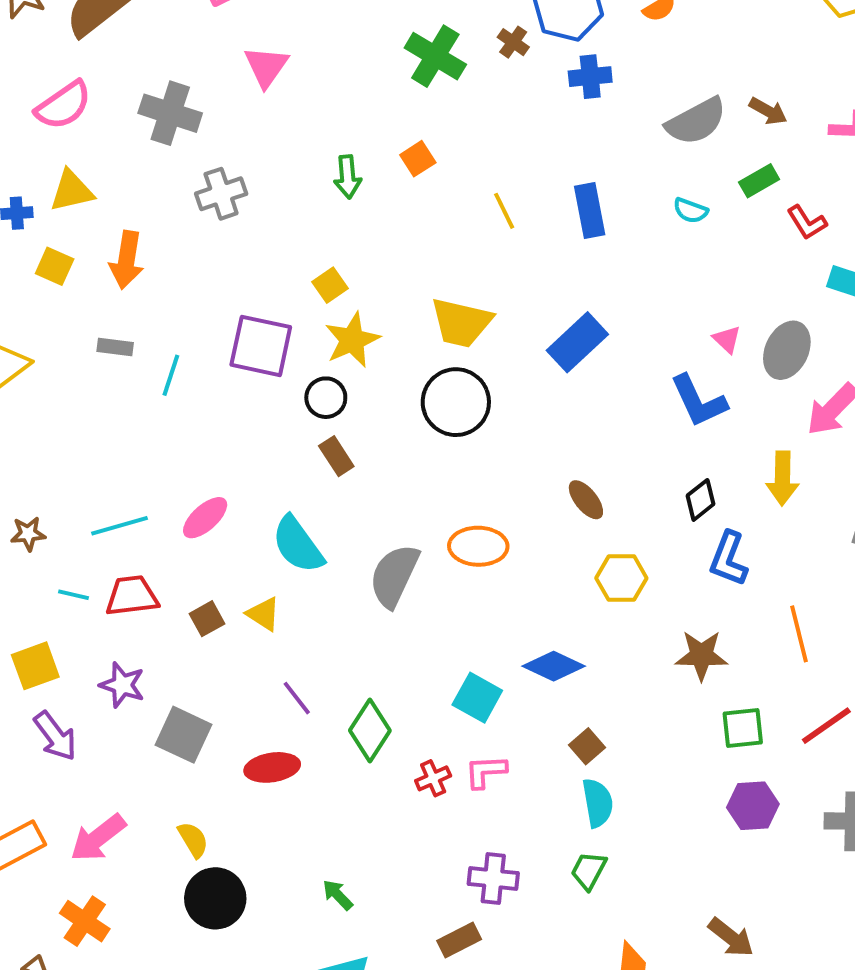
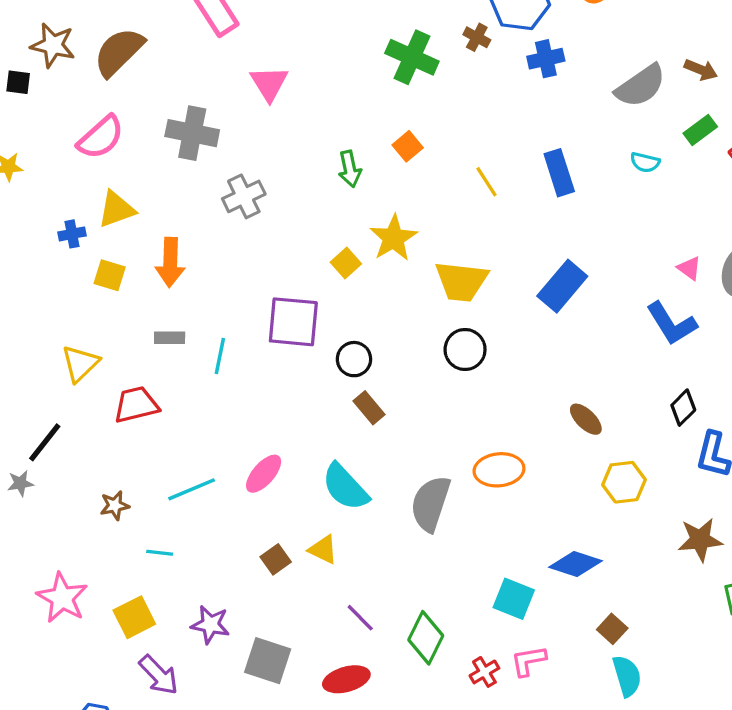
yellow star: (352, 340) -> (394, 238), moved
black circle: (456, 402) -> (465, 350), size x0.7
red trapezoid: (132, 596) -> (136, 405), moved

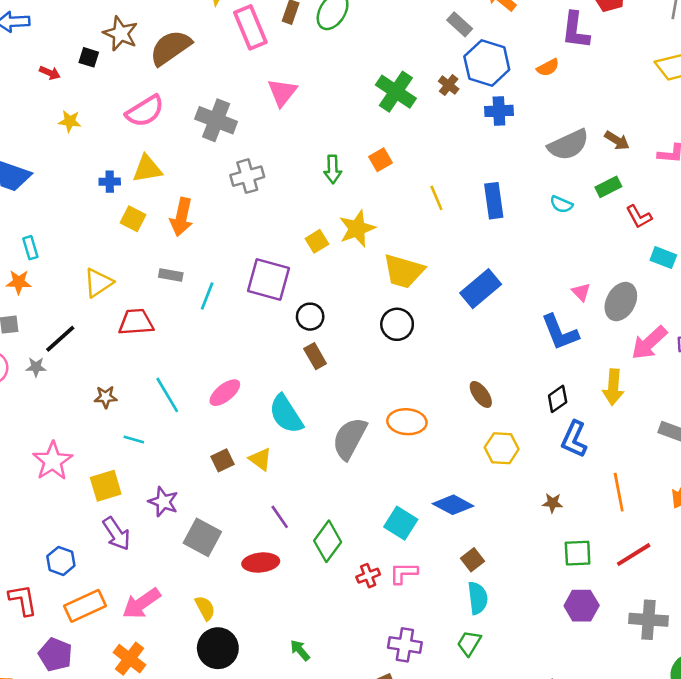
cyan line: (192, 489) -> (167, 395), turned 72
brown star: (700, 540) -> (553, 503), size x0.6

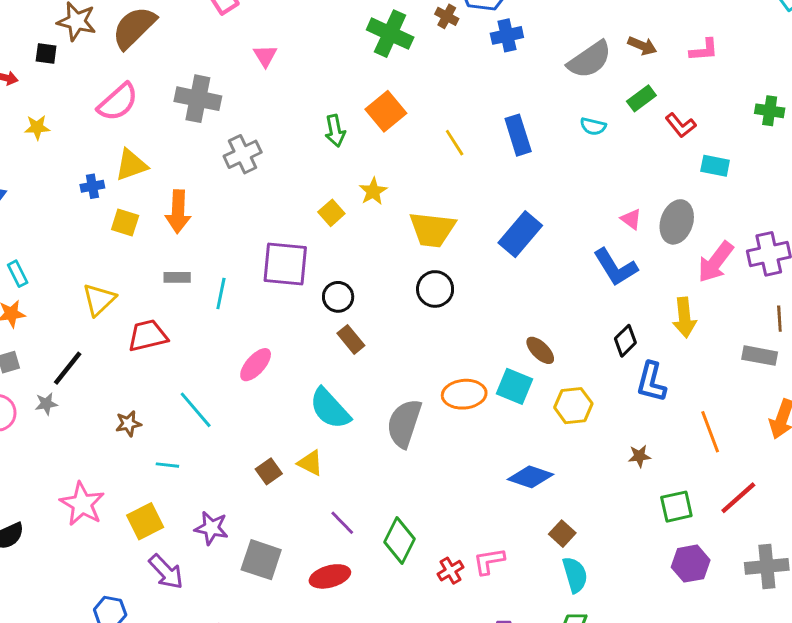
pink triangle: (282, 92) -> (265, 56), size x0.7
orange square: (380, 160) -> (386, 111), size x1.5
yellow star: (357, 229) -> (373, 191), size x0.7
pink ellipse: (225, 393) -> (256, 365), moved
cyan square: (401, 523) -> (515, 386), moved

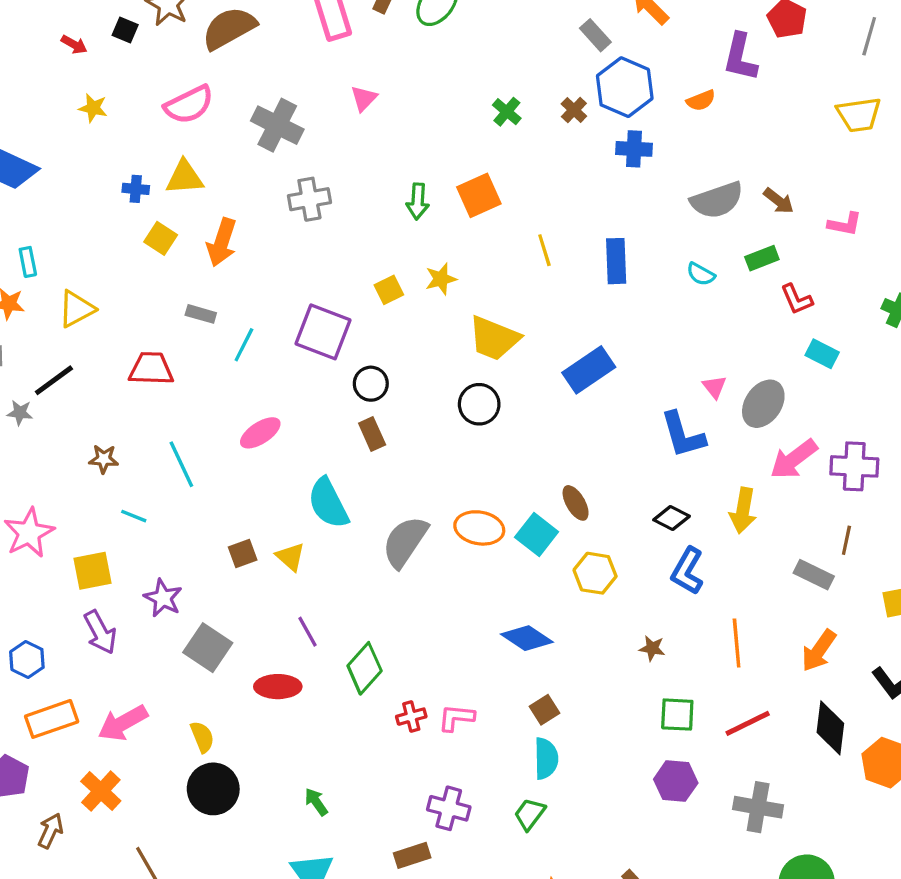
green cross: (390, 34) -> (507, 112), size x0.6
yellow triangle: (99, 299) -> (76, 309), moved
black diamond: (625, 341) -> (672, 518), turned 56

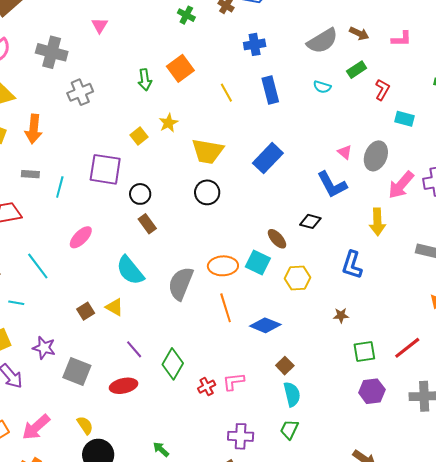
blue cross: (634, 149) -> (255, 44), moved
red L-shape: (797, 299) -> (382, 90), turned -115
black diamond: (672, 518) -> (310, 221), moved
orange line: (737, 643) -> (226, 308), moved

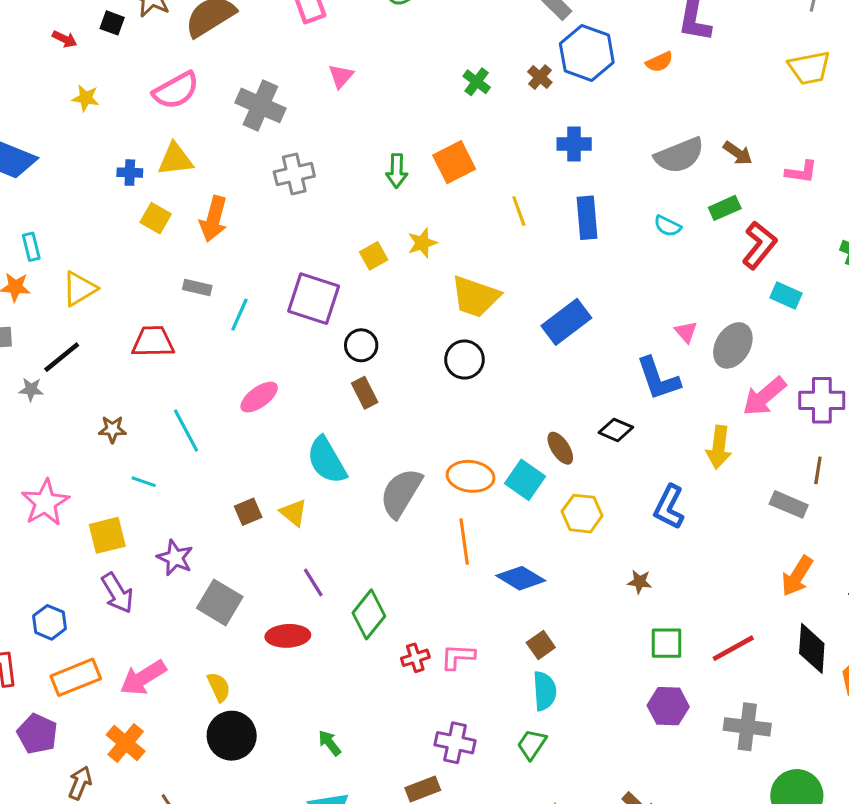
red L-shape: (382, 90) -> (759, 245), size x1.4

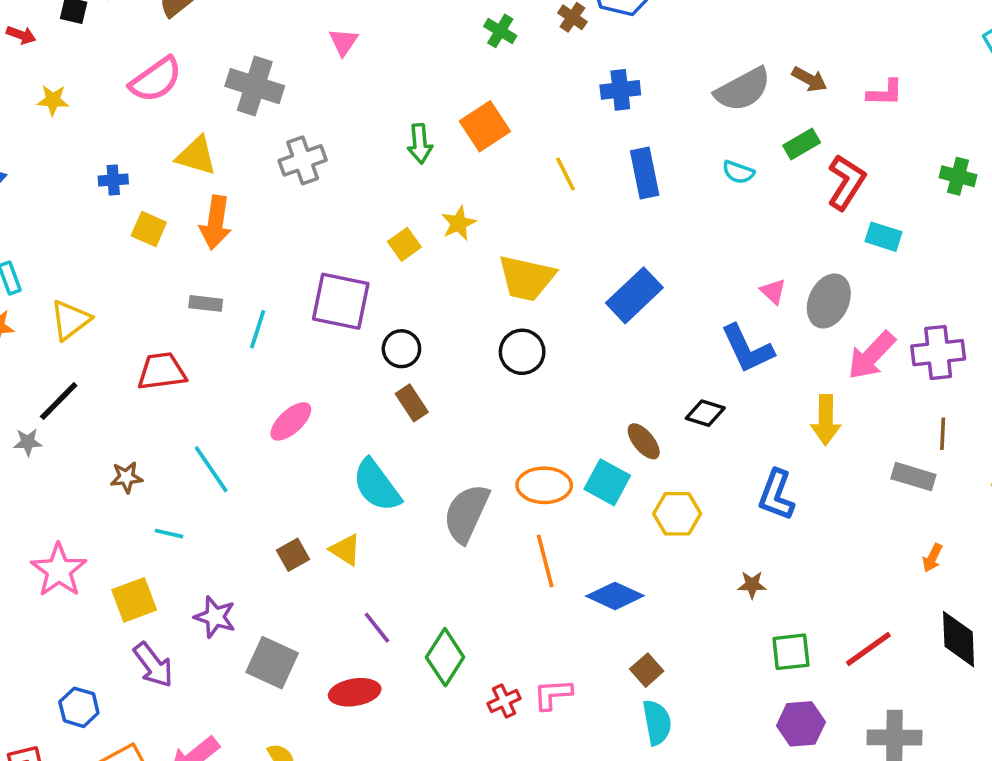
yellow triangle: (175, 159) -> (196, 156), moved, turned 30
orange arrow: (797, 576) -> (932, 558), size x0.6

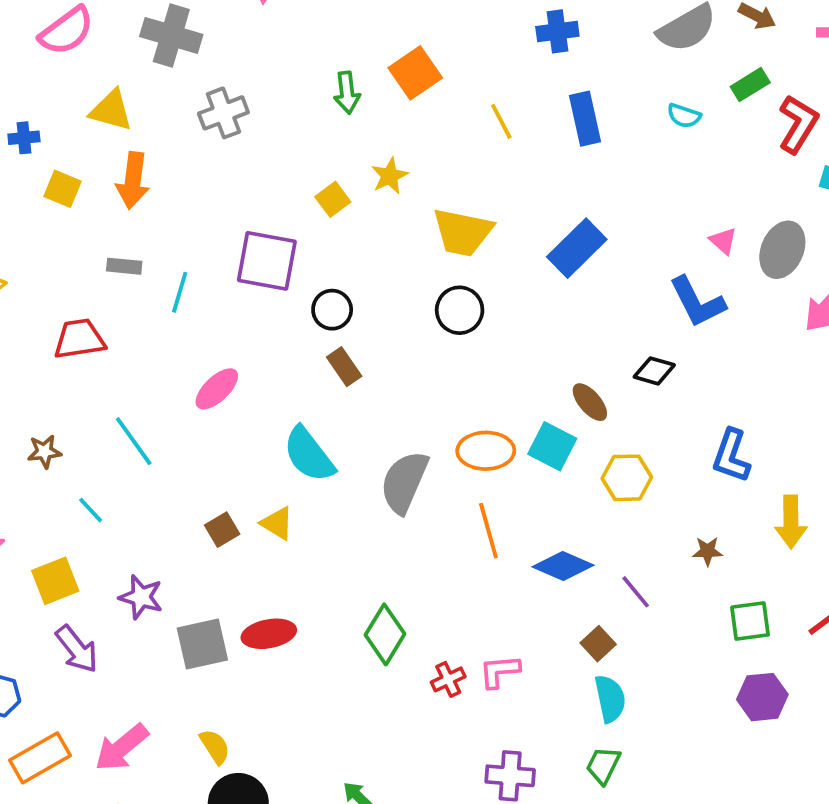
yellow arrow: (826, 420) -> (791, 522), moved
cyan line: (169, 534) -> (91, 510), turned 36
purple line: (377, 628) -> (636, 592), moved
gray square: (272, 663) -> (202, 644), turned -36
red ellipse: (355, 692) -> (269, 634), moved

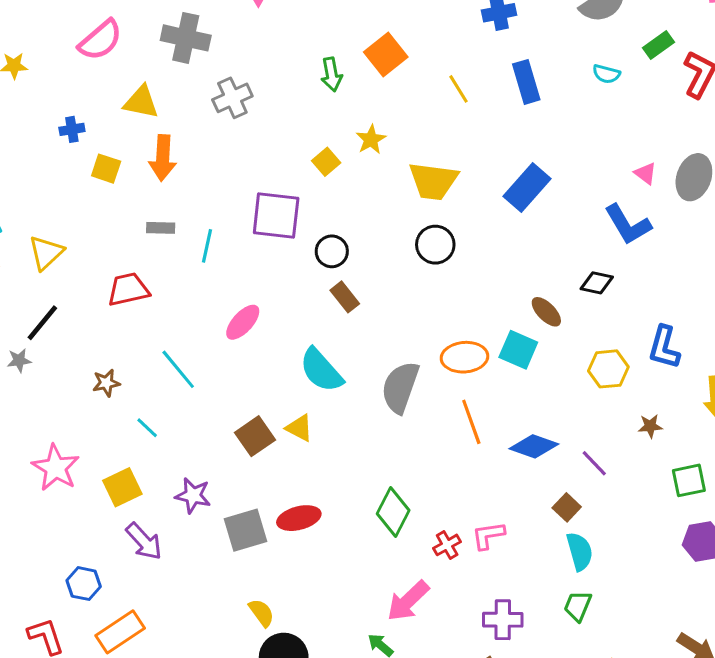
yellow hexagon: (627, 478) -> (608, 369), moved
brown square: (222, 530) -> (255, 436), size x1.4
pink arrow: (122, 748) -> (408, 601), moved

